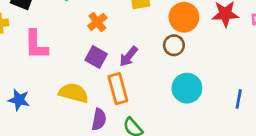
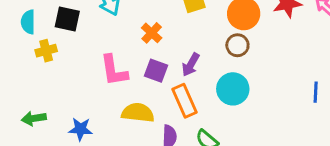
pink L-shape: (36, 45) -> (114, 70), moved
cyan circle: (187, 88) -> (233, 89), moved

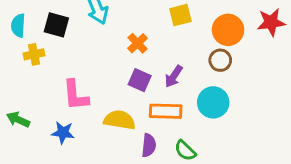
pink L-shape: (114, 70) -> (76, 95), moved
orange rectangle: (185, 101) -> (166, 111), turned -68
green arrow: (34, 118) -> (18, 119), turned 30

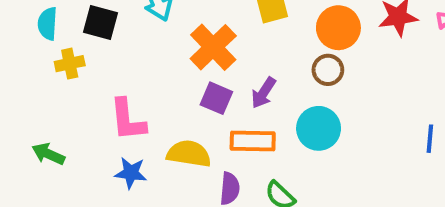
orange cross: (138, 43) -> (213, 47), size x1.6
blue star: (63, 133) -> (131, 173), moved

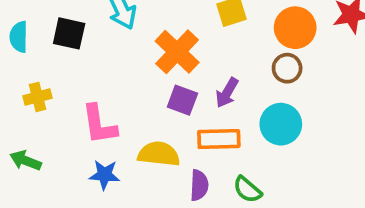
yellow cross: (70, 64) -> (38, 97), moved

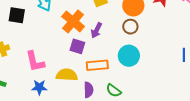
purple arrow: (227, 93) -> (97, 30), moved

